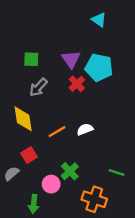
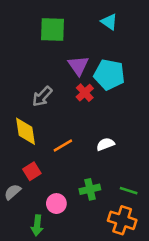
green square: (31, 59) -> (53, 29), moved, size x1.5
white semicircle: (85, 129) -> (105, 144), moved
green cross: (70, 171) -> (90, 189), moved, turned 30
orange cross: (94, 199) -> (122, 220), moved

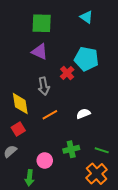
purple triangle: (78, 66) -> (40, 52), moved, turned -30
gray arrow: (42, 97) -> (44, 86), moved, turned -54
red square: (32, 171) -> (18, 129), moved
orange cross: (122, 220) -> (97, 174), turned 30

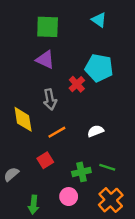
red square: (18, 129) -> (45, 160), moved
green line: (102, 150) -> (107, 167), moved
pink circle: (45, 160) -> (69, 197), moved

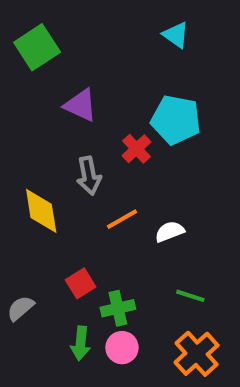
green square: (48, 27) -> (37, 47), moved, turned -35
orange line: (57, 132) -> (122, 219), moved
green cross: (81, 172) -> (118, 308), moved
green arrow: (34, 205) -> (81, 343), moved

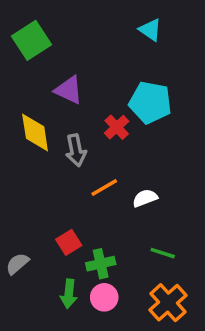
yellow diamond: (41, 211) -> (35, 133), moved

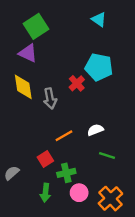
green square: (32, 40) -> (36, 26), moved
purple triangle: (69, 90) -> (28, 53), moved
orange line: (104, 187) -> (64, 136), moved
green line: (163, 253) -> (107, 155), moved
pink circle: (104, 297) -> (79, 193), moved

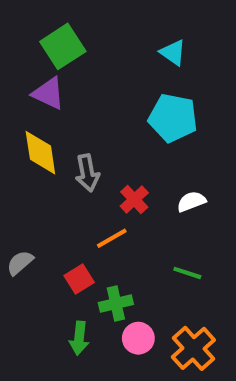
cyan triangle: (99, 19) -> (173, 53), moved
red cross: (77, 83) -> (134, 199), moved
white semicircle: (95, 130) -> (191, 201), moved
gray semicircle: (12, 173) -> (20, 263), moved

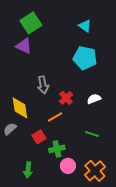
yellow diamond: (40, 153) -> (20, 108), moved
green arrow: (79, 338) -> (28, 170), moved

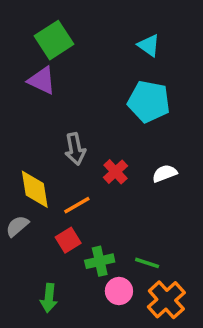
orange line: (55, 117) -> (77, 205), moved
green line: (92, 134) -> (147, 263), moved

